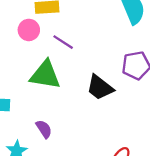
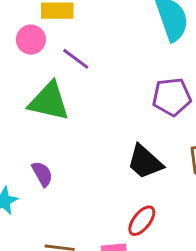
black trapezoid: (100, 87) -> (145, 162), moved

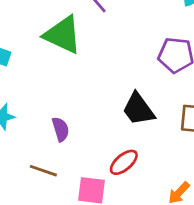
purple semicircle: (42, 174) -> (61, 129), moved

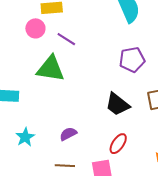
purple semicircle: (61, 129) -> (68, 134), turned -84

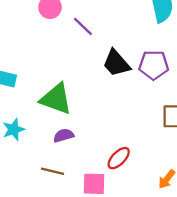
green triangle: (51, 69) -> (56, 99), moved
black trapezoid: (117, 104) -> (116, 63), moved

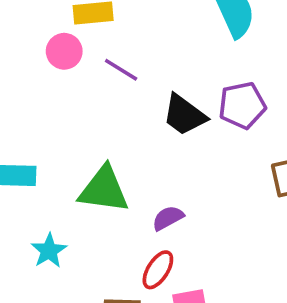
purple semicircle: (64, 135) -> (168, 218), moved
red ellipse: (119, 158) -> (158, 270), moved

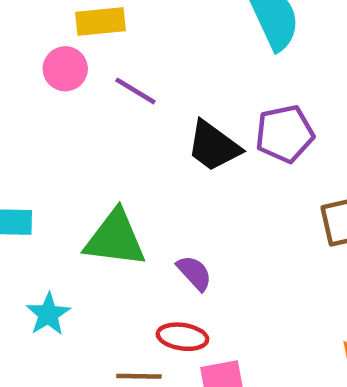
purple semicircle: (168, 218) -> (194, 273), turned 76
red ellipse: (158, 270) -> (182, 337), turned 66

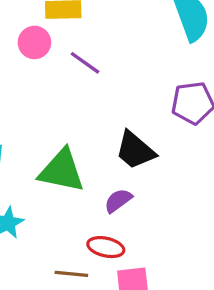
black trapezoid: (214, 146) -> (135, 150), moved
purple semicircle: (194, 273) -> (118, 201), turned -88

